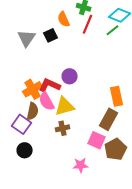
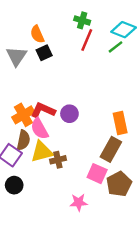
orange semicircle: (64, 19) -> (37, 34), moved
purple circle: (70, 76) -> (69, 114), moved
yellow triangle: (65, 106) -> (42, 152), moved

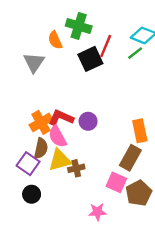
green cross: (82, 20) -> (79, 26), moved, size x1.5
black square: (44, 53) -> (90, 59), moved, size x1.5

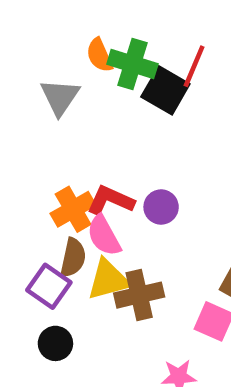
green cross: (79, 26) -> (132, 64), moved
black square: (90, 59) -> (165, 90), turned -35
brown cross: (76, 168) -> (139, 295), size x1.5

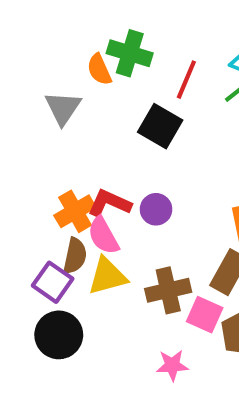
green cross: (132, 64) -> (130, 53), moved
black square: (165, 90) -> (160, 126), moved
brown cross: (139, 295) -> (168, 290), moved
black circle: (55, 343) -> (59, 335), size x1.5

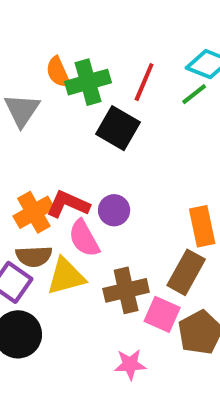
green cross: (130, 53) -> (88, 82), moved, turned -33
pink semicircle: (103, 236) -> (84, 238), moved
brown semicircle: (75, 256) -> (34, 256), turned 75

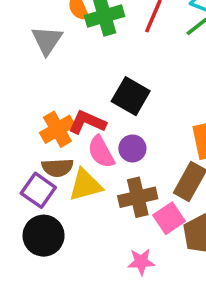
black square: (118, 128) -> (131, 96), moved
purple circle: (114, 210) -> (132, 148), moved
pink square: (162, 314) -> (169, 218), turned 32

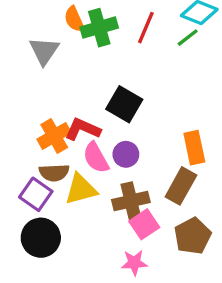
pink square: (169, 218) -> (144, 224), moved

